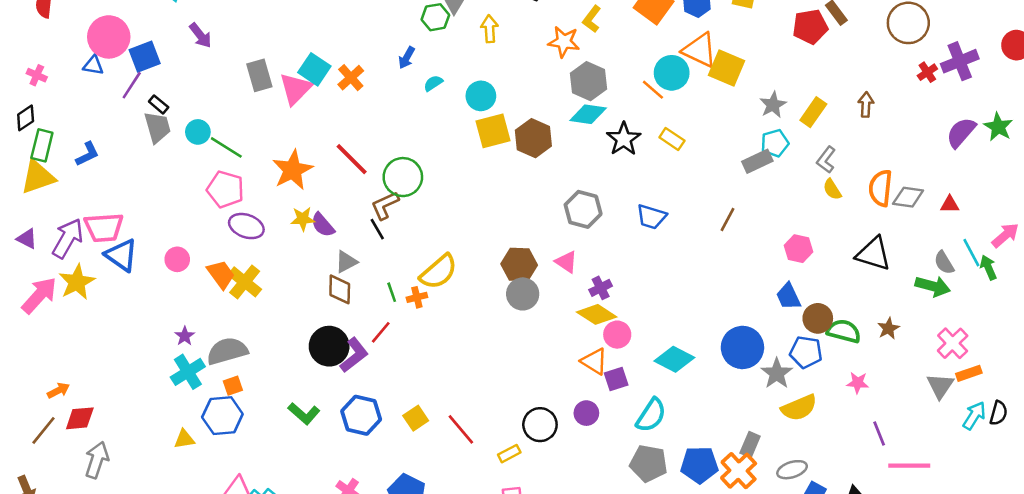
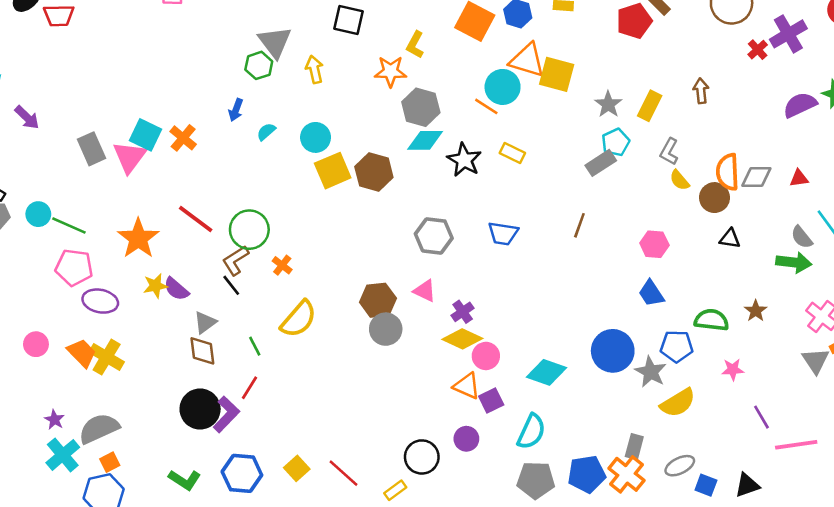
purple semicircle: (961, 133) -> (800, 105), turned 32
black triangle: (873, 254) -> (730, 239), size x0.6
orange cross: (417, 297) -> (282, 265), moved, turned -30
brown circle: (818, 318) -> (715, 198), moved

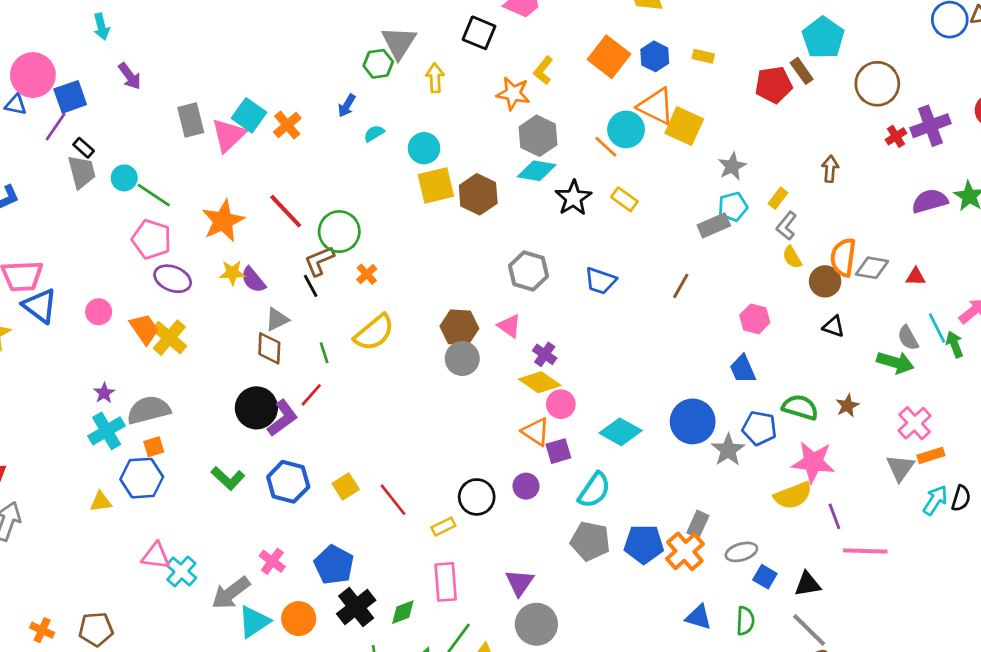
yellow rectangle: (650, 106) -> (778, 198), moved, size x0.7
purple cross: (463, 312) -> (545, 354), turned -30
pink star: (733, 370) -> (813, 462), size x1.8
yellow semicircle: (678, 403) -> (793, 495), moved

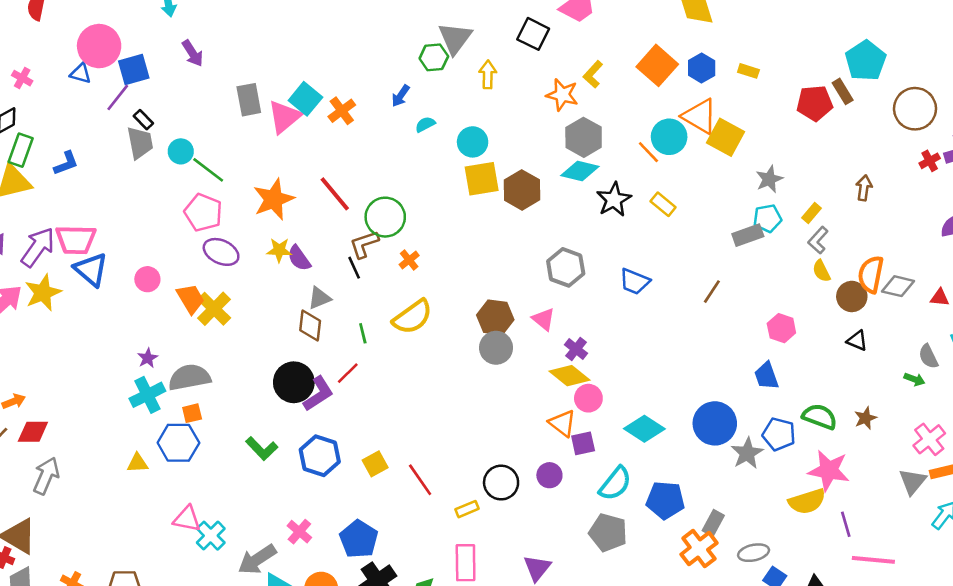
green arrow: (895, 362) -> (914, 379), size x0.6
blue pentagon: (644, 544) -> (665, 500), moved

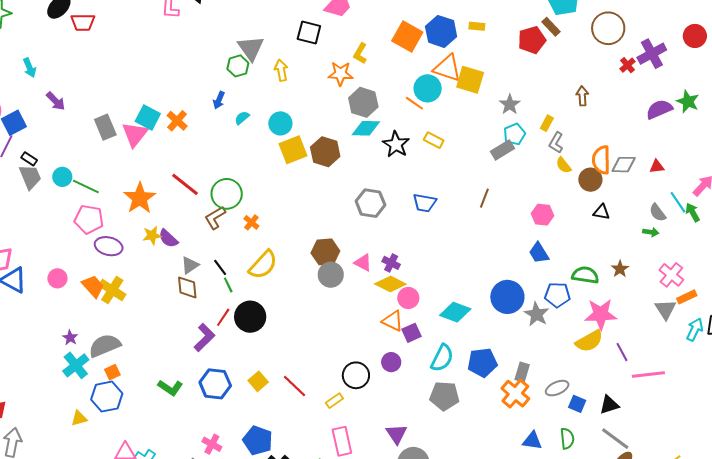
blue hexagon: (702, 68) -> (441, 31), size x1.4
black line: (354, 268) -> (220, 267), moved
pink triangle: (544, 319) -> (363, 263), moved
black circle: (294, 382) -> (250, 317), moved

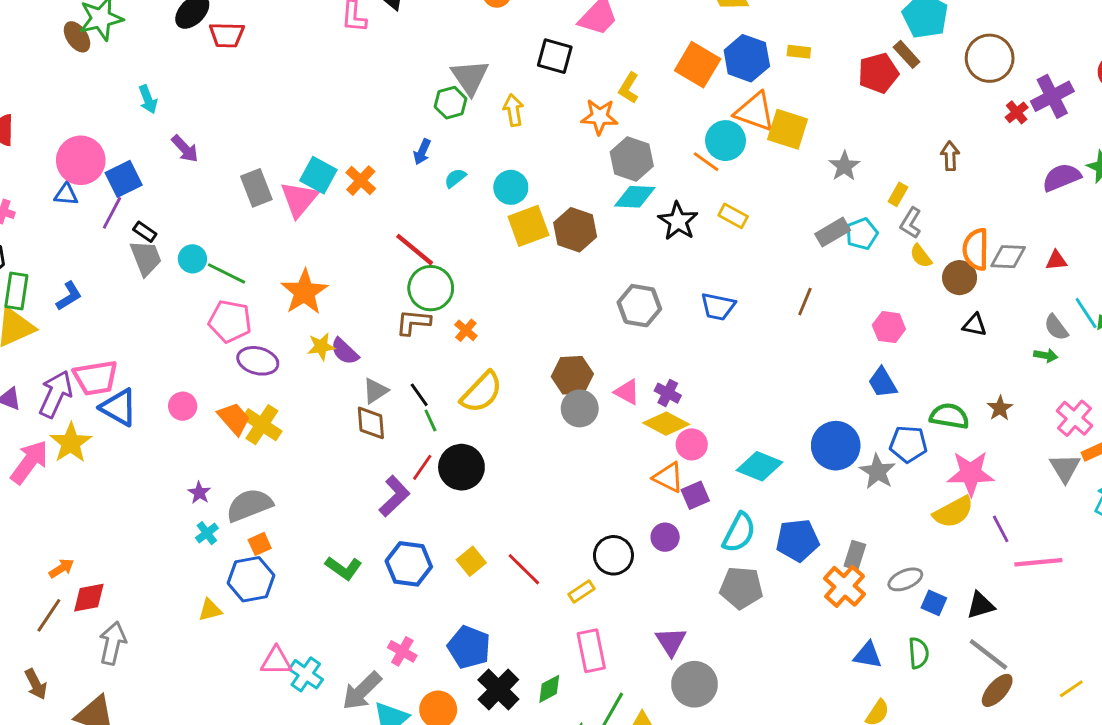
cyan pentagon: (515, 134) -> (862, 234), moved
red line: (185, 184) -> (415, 250), moved
brown L-shape: (215, 218) -> (413, 322), turned 35
cyan cross: (76, 365) -> (207, 533), size x0.6

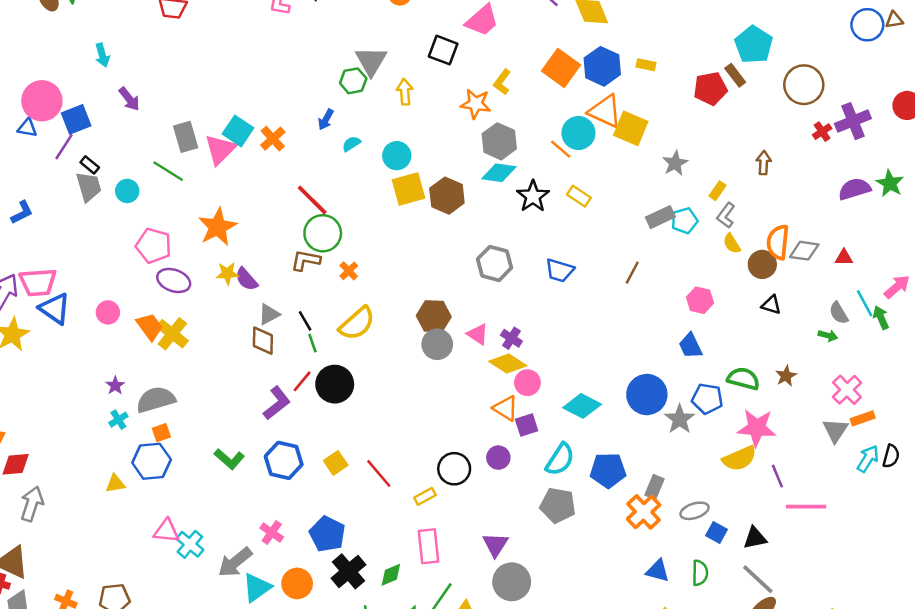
green line: (227, 273) -> (168, 171), moved

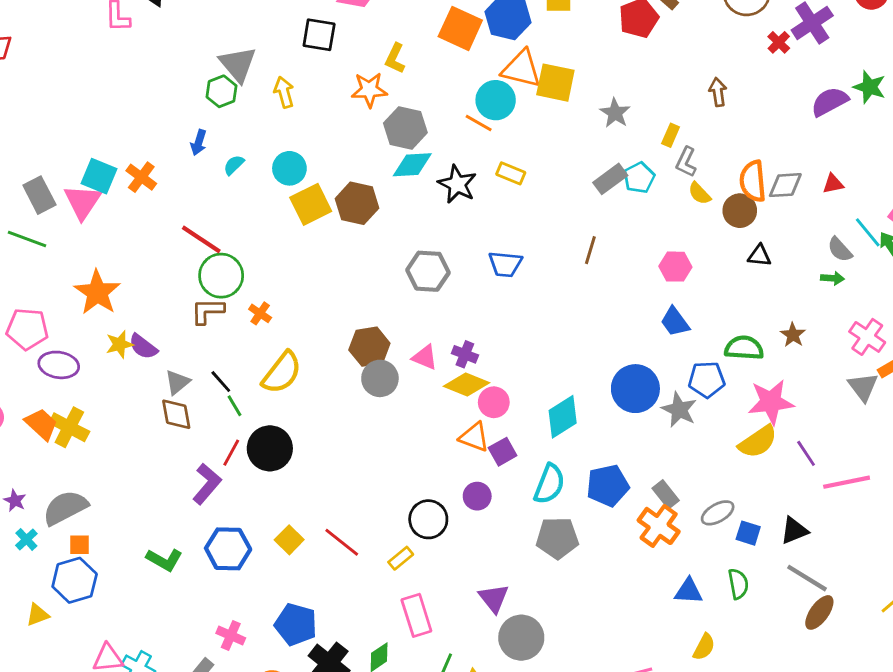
cyan diamond: (582, 406) -> (563, 417), turned -48
orange square: (161, 433) -> (79, 545), turned 30
gray rectangle: (654, 487) -> (666, 494), turned -50

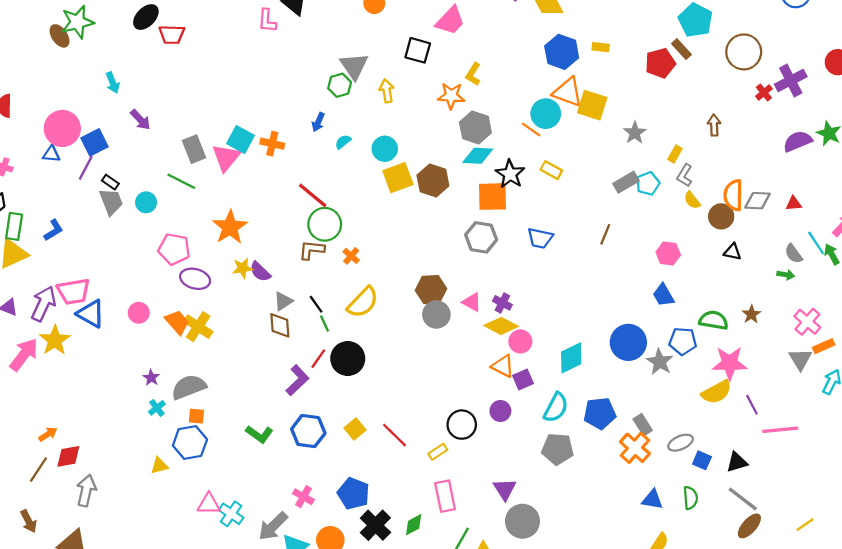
orange square: (460, 28) -> (492, 197), moved, turned -32
orange cross: (141, 177) -> (272, 144), turned -30

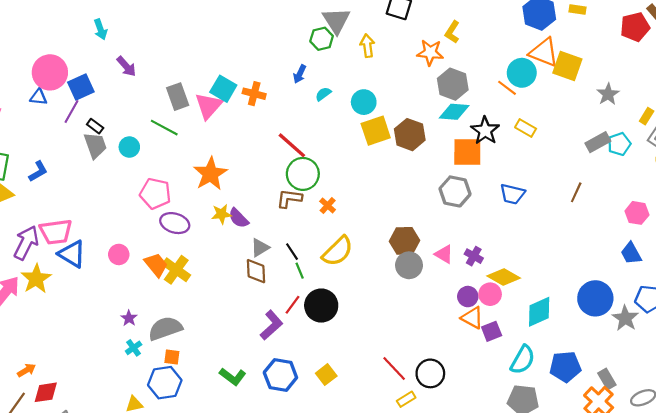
yellow diamond: (501, 326) -> (504, 277), moved
purple circle: (500, 411) -> (468, 297), moved
red line: (395, 435) -> (394, 369), moved

